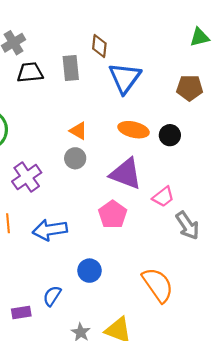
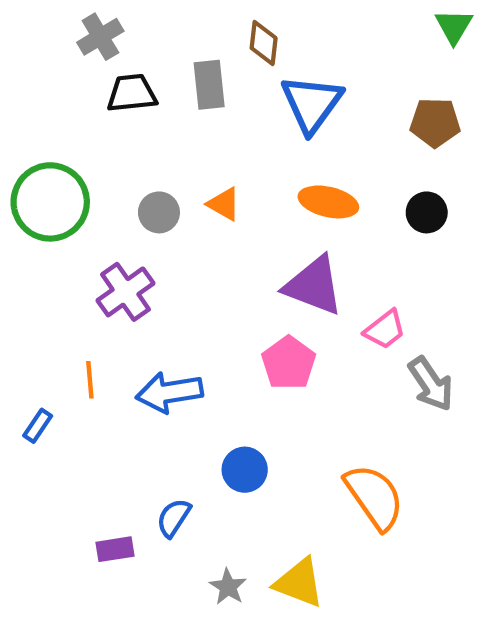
green triangle: (200, 37) -> (454, 26), turned -45
black circle: (170, 135) -> (427, 212), moved
gray circle: (75, 158) -> (159, 212), moved

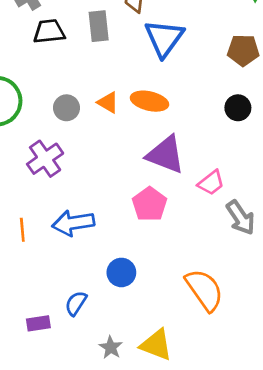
orange ellipse: (328, 202) -> (150, 101), moved
orange line: (90, 380) -> (22, 230), moved

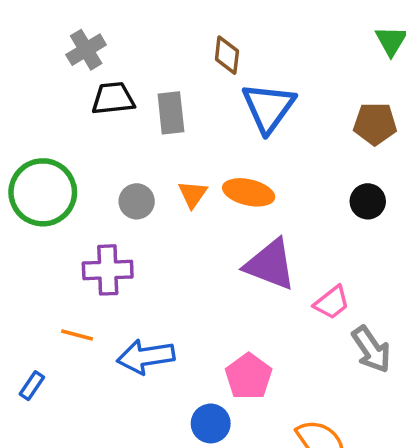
gray rectangle: (99, 26) -> (171, 113), moved
orange triangle: (108, 102) -> (193, 194), turned 35
purple cross: (45, 159) -> (108, 270), turned 33
pink pentagon: (150, 204) -> (249, 377), moved
orange line: (22, 230) -> (77, 335), moved, turned -70

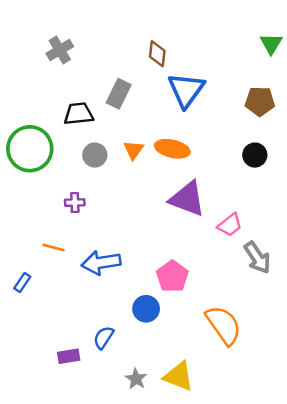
black trapezoid: (113, 98) -> (79, 114), moved
gray rectangle: (171, 113) -> (119, 94), turned 32
purple cross: (108, 270) -> (75, 203), size x0.6

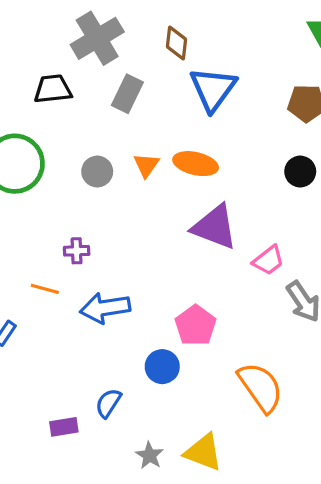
gray cross: (60, 50) -> (97, 38), moved, size x1.5
black trapezoid: (79, 114) -> (53, 89), moved
purple cross: (75, 203) -> (77, 251), moved

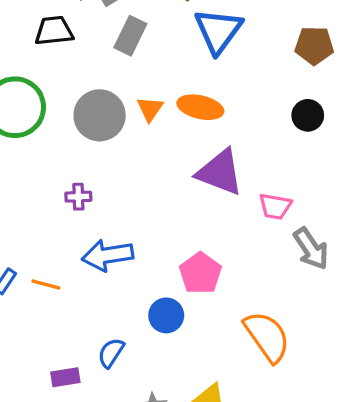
gray circle: (97, 172) -> (100, 115), size x1.6
pink trapezoid: (268, 260) -> (275, 206), turned 48
orange line: (45, 289) -> (46, 285), moved

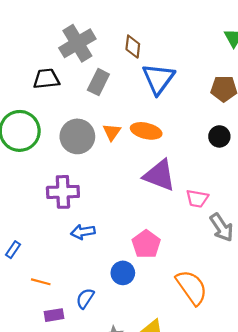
purple cross: (78, 197) -> (63, 192), size x1.8
blue arrow: (108, 255) -> (83, 232), size x0.7
orange line: (46, 285) -> (41, 282), moved

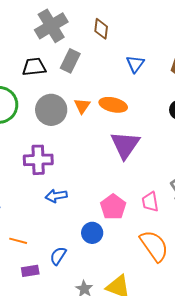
black trapezoid: (46, 79) -> (34, 67), moved
blue triangle: (158, 79) -> (135, 64), moved, size x0.6
purple triangle: (159, 175) -> (125, 145), turned 44
pink trapezoid: (197, 199) -> (150, 202), moved, turned 70

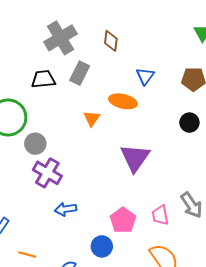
orange ellipse: (113, 105) -> (123, 101), moved
gray circle: (51, 110) -> (35, 144), moved, size x0.7
purple cross: (38, 160) -> (47, 173), turned 32

